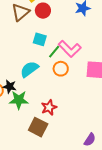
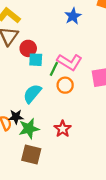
red circle: (43, 11) -> (28, 48), moved
brown square: (38, 127) -> (31, 154), moved

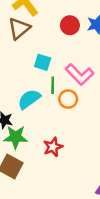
red circle: (28, 48) -> (70, 25), moved
green line: (54, 69) -> (53, 85), moved, turned -40

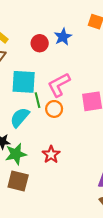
cyan square: (43, 62) -> (24, 82), size x1.6
pink L-shape: (80, 75) -> (59, 85), turned 120

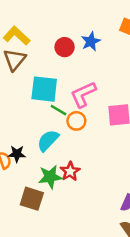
green line: (38, 100) -> (59, 110), turned -49
cyan semicircle: (20, 117) -> (48, 140), moved
green star: (16, 154) -> (50, 177), moved

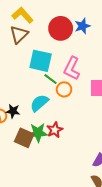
red circle: (65, 47) -> (61, 28), size x1.5
pink L-shape: (83, 94) -> (72, 68), turned -45
brown square: (32, 199) -> (24, 138), moved

